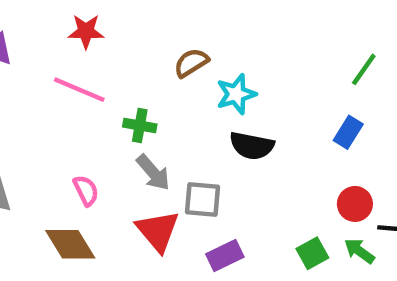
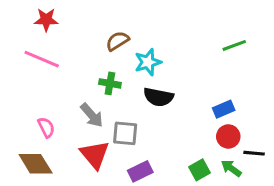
green line: (364, 69) -> (234, 45), turned 35
green cross: (140, 126) -> (110, 83), moved
blue rectangle: (348, 132) -> (224, 109), moved, turned 35

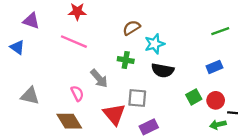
blue rectangle: (224, 109) -> (214, 67), moved
gray arrow: (92, 115) -> (99, 78), moved
green arrow: (231, 168) -> (218, 125), turned -49
green square: (199, 170) -> (194, 97), moved

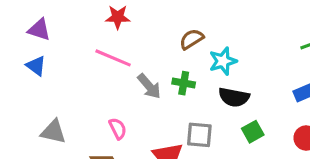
purple triangle: (31, 21) -> (39, 30), moved
gray arrow: (99, 78) -> (149, 86), moved
green square: (194, 97) -> (253, 132), moved

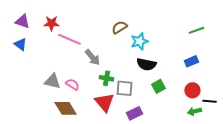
red star: (118, 17) -> (51, 23), moved
green cross: (184, 83) -> (106, 78), moved
pink semicircle: (118, 129) -> (72, 84), turned -32
gray triangle: (53, 132) -> (52, 81), moved

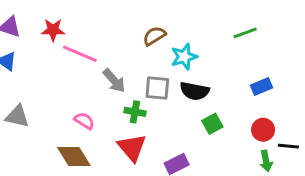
green line: (196, 30) -> (245, 33), moved
gray triangle: (52, 81) -> (17, 116), moved
gray square: (124, 88) -> (157, 88), moved
green arrow: (194, 111) -> (266, 161), turned -88

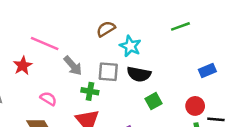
red star: (53, 30) -> (23, 66), moved, turned -30
cyan star: (184, 57) -> (130, 46), turned -30
blue rectangle: (262, 87) -> (207, 71), moved

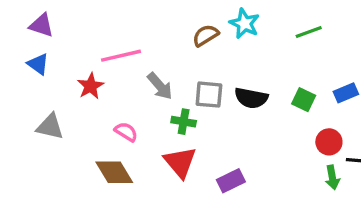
pink line: (45, 44) -> (121, 56), turned -36
cyan star: (130, 46) -> (244, 24), moved
green square: (154, 101) -> (304, 100), moved, turned -35

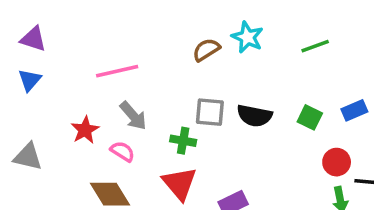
blue triangle: (38, 64) -> (30, 80), turned 35
red star: (91, 86) -> (85, 130), moved
gray arrow: (160, 86) -> (133, 116), moved
gray triangle: (50, 127) -> (28, 157), moved

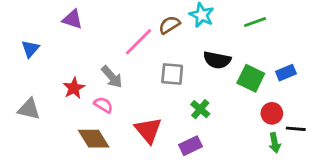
purple triangle: (33, 39) -> (72, 19), moved
pink line: (117, 71) -> (138, 42), moved, turned -32
black semicircle: (254, 116) -> (217, 60), moved
green square: (310, 117) -> (251, 78), size x1.4
green cross: (183, 141) -> (200, 109), moved, turned 30

